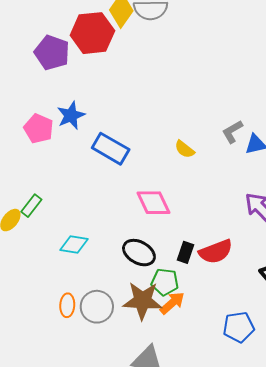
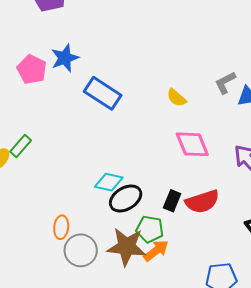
pink diamond: (153, 203) -> (192, 144), moved
cyan diamond: (74, 245) -> (109, 182), moved
black ellipse: (139, 253) -> (126, 198), turned -64
orange ellipse: (67, 305) -> (61, 227), moved

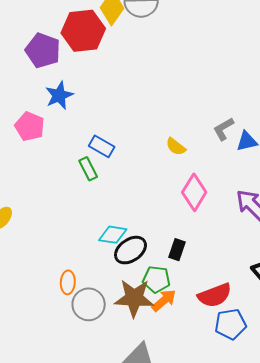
blue star: (65, 58) -> (59, 95), moved
blue rectangle: (103, 93) -> (102, 146), size x0.7
pink diamond: (192, 144) -> (194, 192), turned 57
green rectangle: (21, 146) -> (88, 169), moved, turned -65
red semicircle: (202, 202) -> (215, 295), moved

